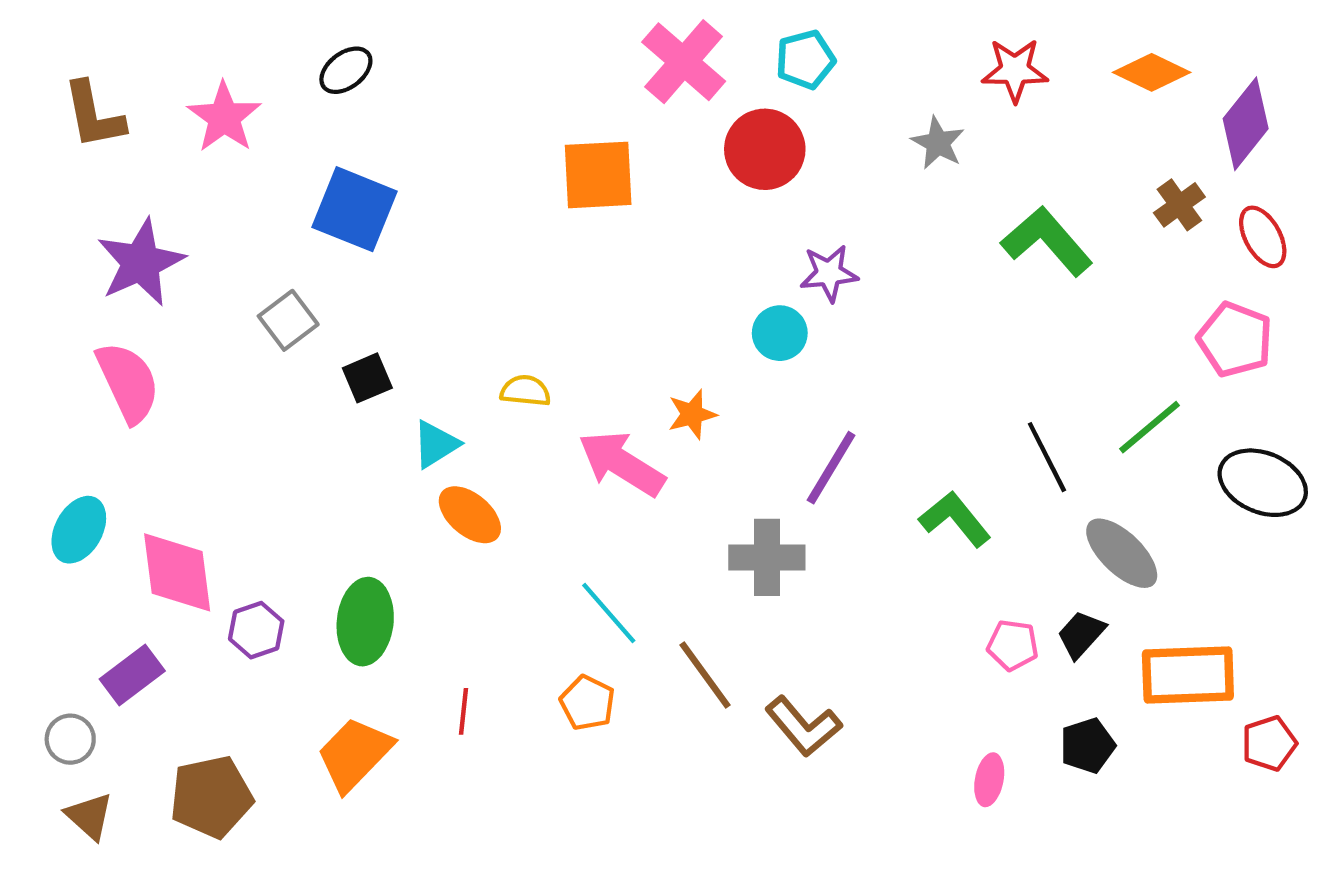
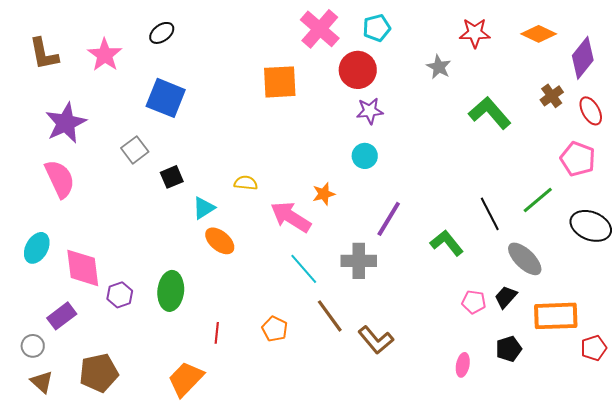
purple star: (829, 273) -> (370, 111), moved
cyan line: (609, 613) -> (304, 269), moved
orange trapezoid: (354, 754) -> (186, 379), moved

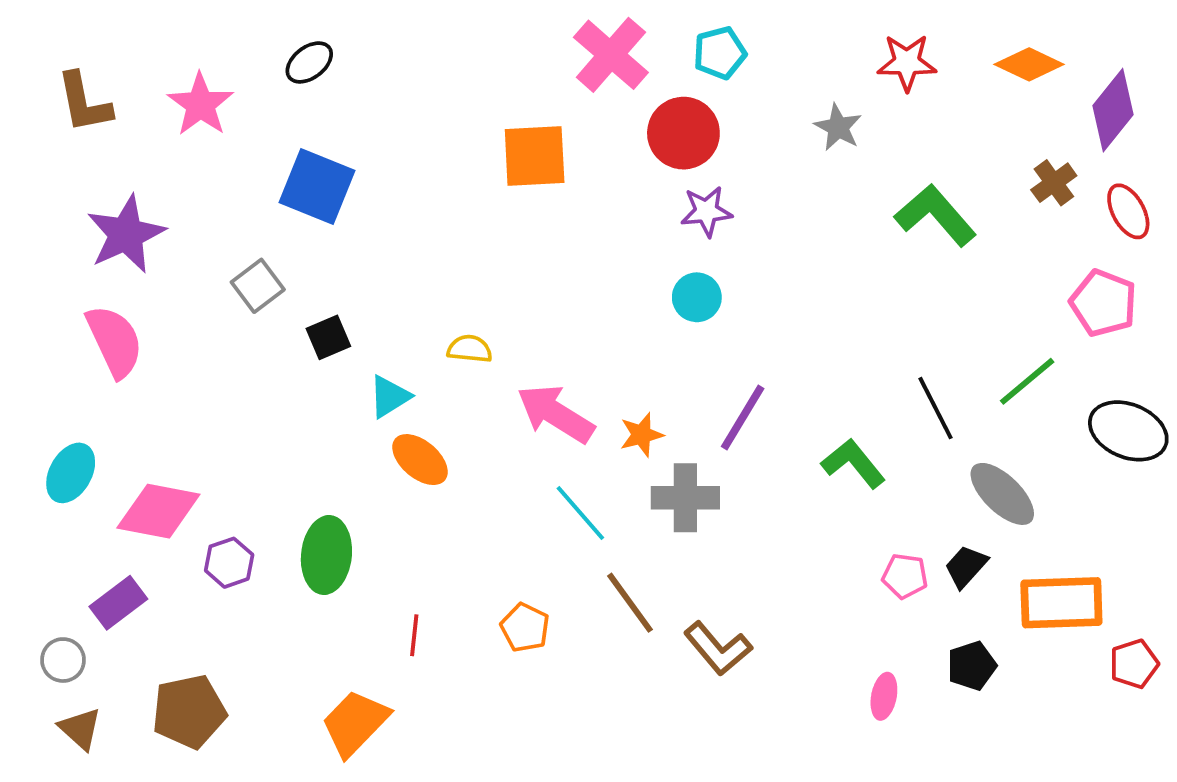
orange star: (324, 194) -> (641, 435), moved
pink diamond: (83, 268) -> (158, 511), turned -72

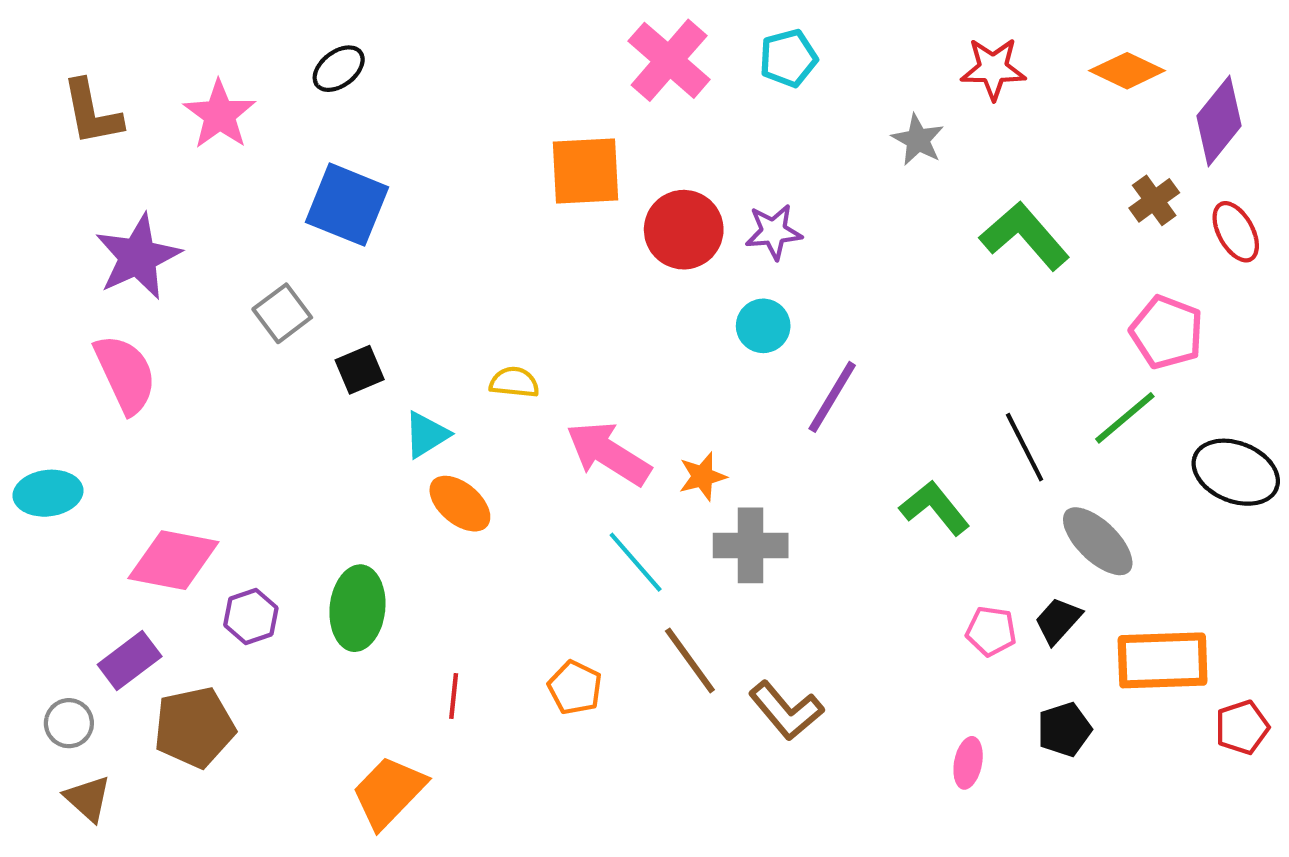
red circle: (683, 133) -> (684, 230), moved
pink pentagon: (1103, 303) -> (1167, 332), moved
purple line: (743, 418) -> (832, 397), moved
cyan ellipse: (71, 473) -> (48, 493), moved, turned 54
brown pentagon: (189, 712) -> (194, 727), moved

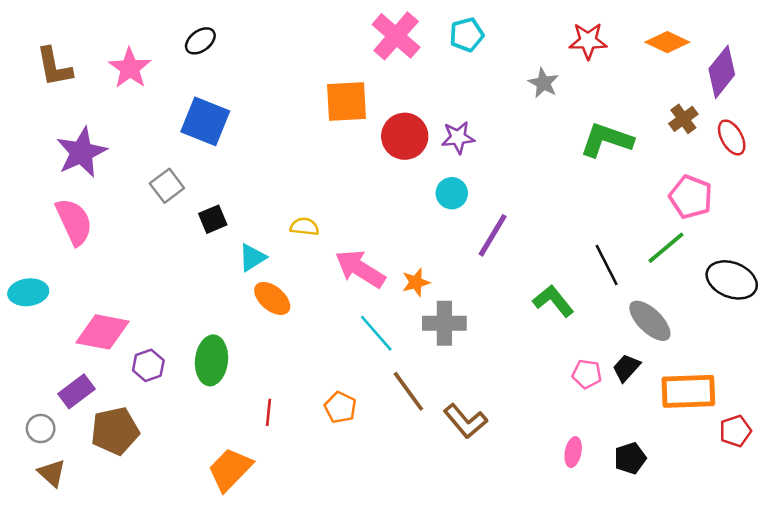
green L-shape: (1025, 236) -> (607, 140), turned -30
black pentagon: (1064, 729) -> (630, 458), moved

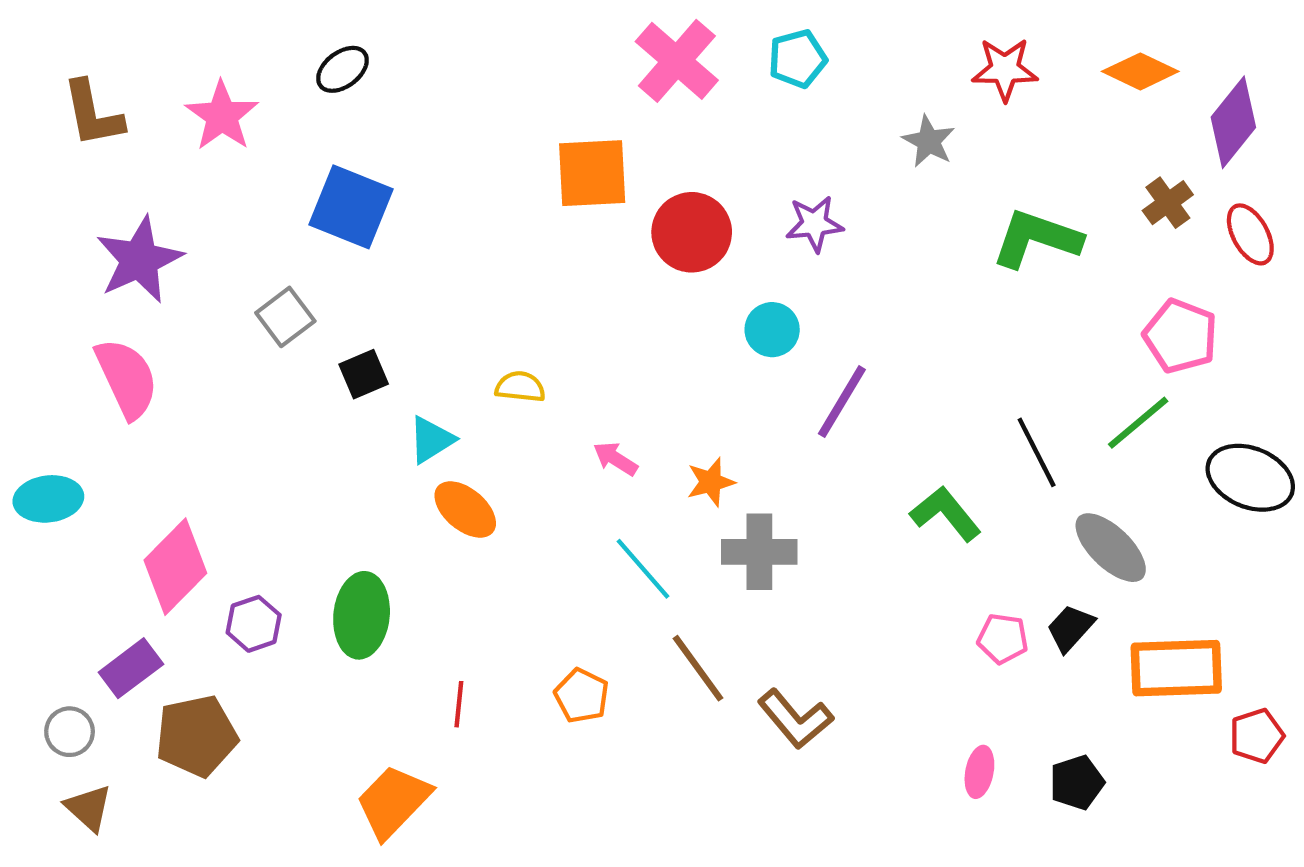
purple star: (458, 137) -> (814, 224), moved
pink arrow: (360, 269) -> (615, 459), size x0.5
pink diamond: (103, 332) -> (175, 567), turned -56

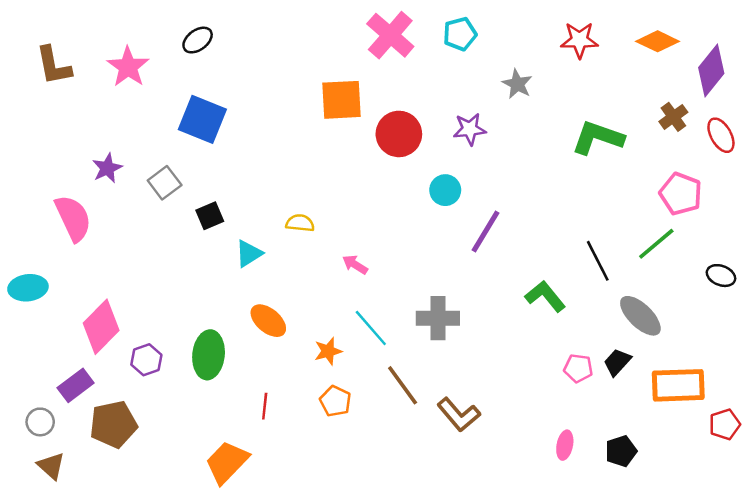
gray star: (929, 141) -> (517, 84), moved
purple star: (139, 260) -> (107, 168), moved, size x0.6
black ellipse: (1250, 478) -> (721, 276), size x0.6
orange star: (711, 482) -> (328, 351), moved
orange ellipse: (465, 509) -> (268, 321), moved

